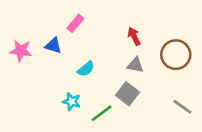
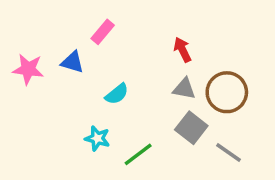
brown circle: (176, 55) -> (227, 92), moved
gray square: (128, 94) -> (191, 128), moved
gray line: (182, 107) -> (229, 153), moved

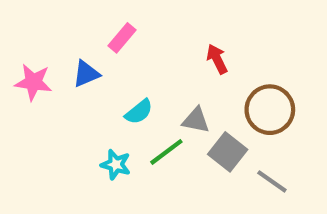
blue triangle: (73, 62) -> (86, 74), turned -40
gray triangle: (184, 89) -> (196, 120), moved
green line: (138, 154) -> (166, 152), moved

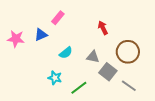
green line: (166, 152) -> (79, 88), moved

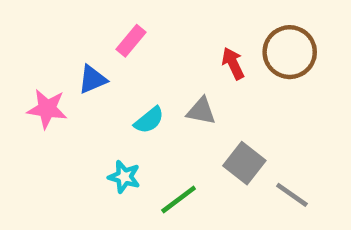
pink star: (16, 39) -> (47, 109), moved
brown circle: (128, 52) -> (290, 52), moved
gray triangle: (93, 57) -> (201, 111), moved

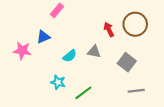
pink rectangle: (131, 41) -> (57, 10), moved
gray square: (244, 163) -> (127, 62), moved
gray line: (292, 195) -> (136, 91), turned -42

